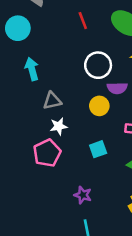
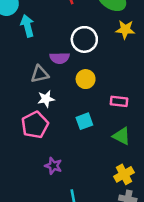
cyan arrow: (32, 69) -> (27, 26), moved
purple semicircle: (117, 88) -> (60, 58), moved
purple star: (83, 195) -> (53, 166), moved

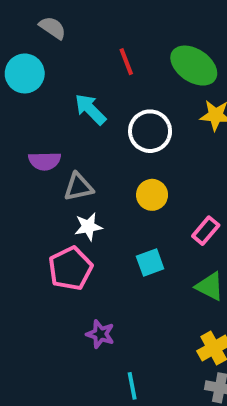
cyan arrow: (27, 26) -> (90, 109), moved, turned -30
purple semicircle: (60, 58) -> (45, 161), moved
pink rectangle: (119, 101) -> (206, 231), turned -56

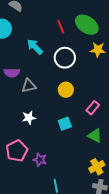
red line: (126, 62) -> (61, 27), moved
white star: (88, 227) -> (29, 118), moved
pink pentagon: (70, 268) -> (17, 151), moved

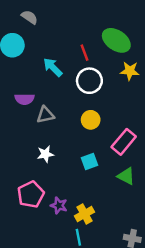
red line: (61, 27) -> (85, 53), moved
pink rectangle: (93, 108) -> (124, 142), size x1.5
yellow cross: (97, 167) -> (85, 214), moved

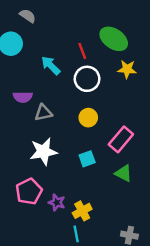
white star: (45, 154) -> (43, 152), size x1.6

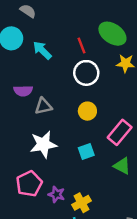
cyan arrow: (51, 65) -> (42, 50), moved

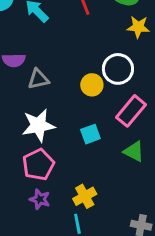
white circle: (86, 73) -> (118, 69), moved
pink pentagon: (29, 184) -> (38, 164), moved
purple star: (56, 194) -> (40, 199), moved

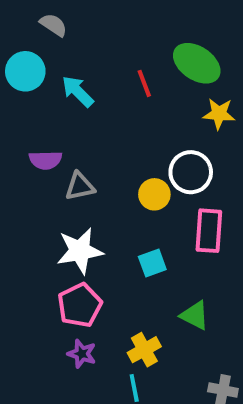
pink rectangle: (131, 111) -> (209, 231), turned -36
green triangle: (134, 151) -> (195, 315), moved

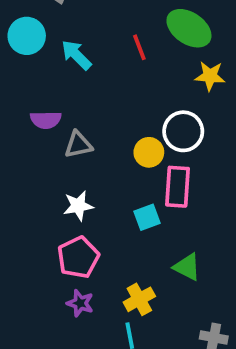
pink rectangle: (209, 231) -> (178, 187), moved
white star: (80, 251) -> (78, 206), size x0.7

